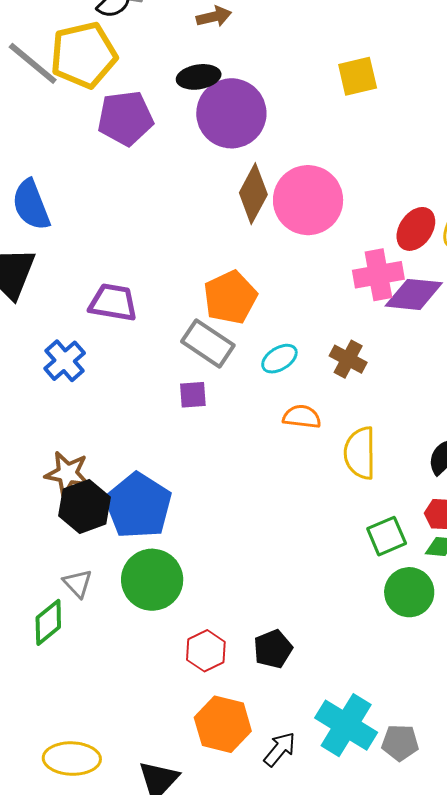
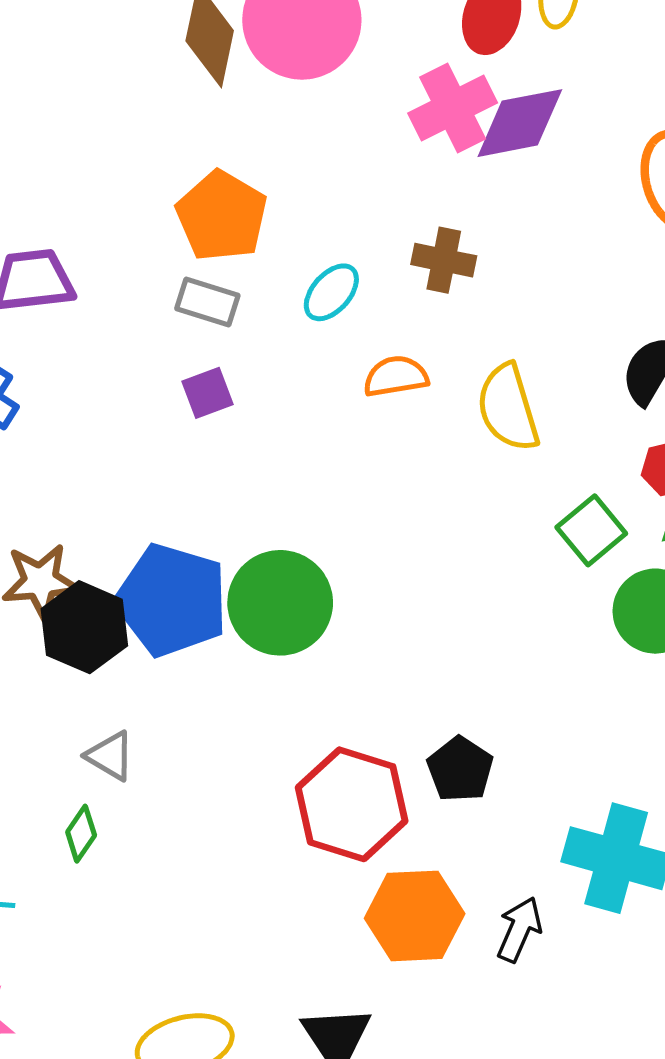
gray rectangle: (208, 343) -> (207, 302), size x0.7
green circle: (152, 580) -> (280, 603), moved
green diamond: (48, 622) -> (81, 834), size x0.7
red hexagon: (206, 651) -> (352, 804), size x1.6

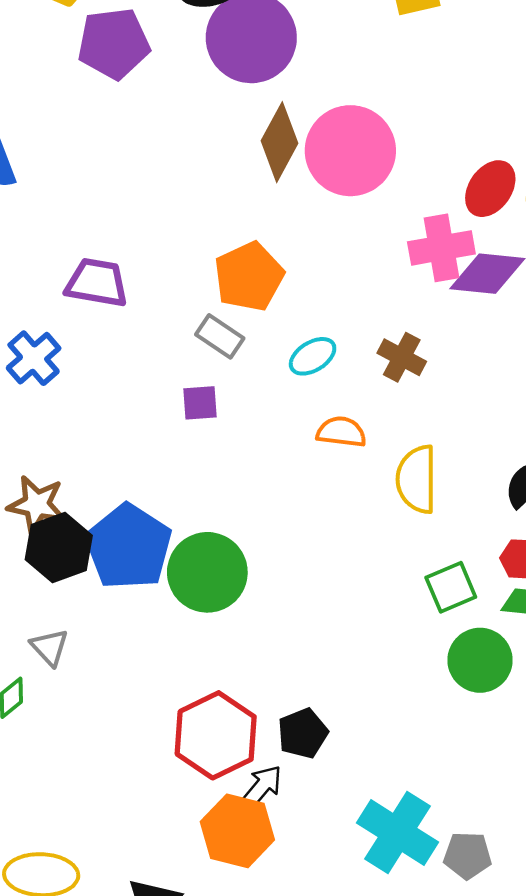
black arrow: (519, 929) -> (261, 787), moved

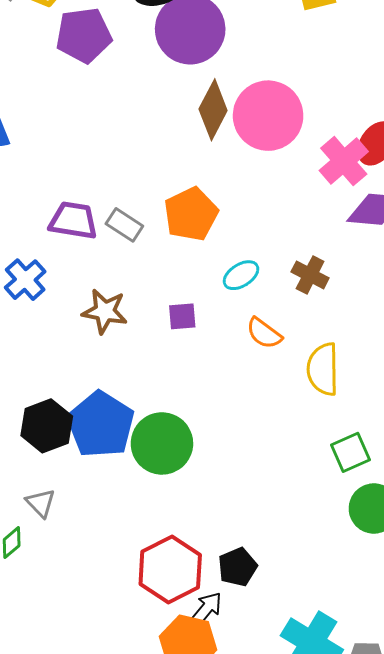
pink cross: (441, 248) -> (344, 161), moved, turned -30
gray rectangle: (220, 336) -> (124, 225), moved
purple square: (200, 403) -> (182, 316), moved
orange semicircle: (341, 432) -> (264, 333), turned -150
brown star: (37, 505) -> (105, 311), moved

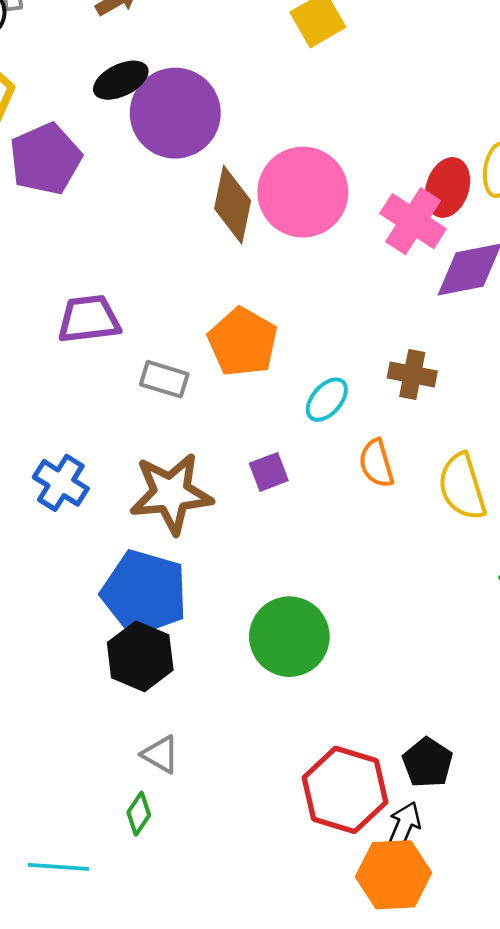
purple trapezoid: (73, 221) -> (89, 319), moved
brown star: (105, 311) -> (171, 493), size x1.4
orange semicircle: (264, 333) -> (376, 463), turned 54
blue pentagon: (101, 424) -> (144, 593), moved

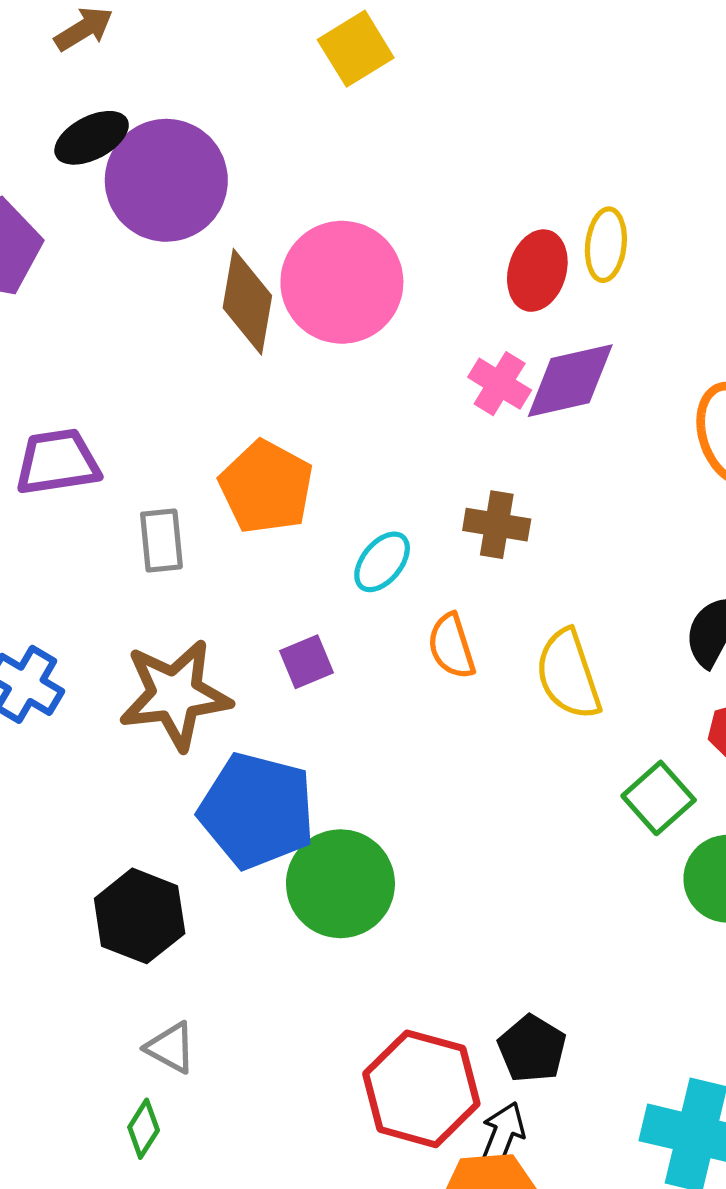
pink cross: (413, 221) -> (500, 384), moved, size x0.7
gray rectangle: (164, 379) -> (161, 540), turned 69
blue pentagon: (144, 593) -> (257, 811), moved

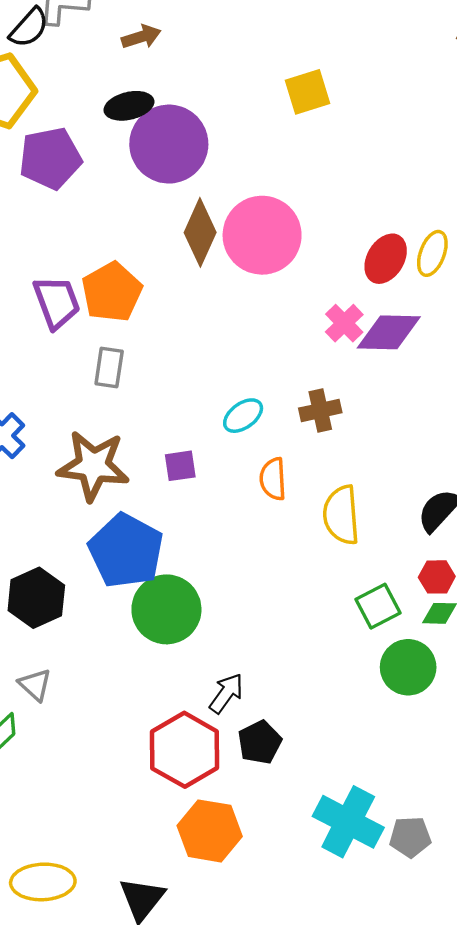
purple trapezoid: (57, 462) -> (57, 302), turned 64
orange pentagon: (266, 487) -> (112, 292), moved
brown cross: (497, 525) -> (320, 410), turned -36
black arrow: (502, 1136) -> (226, 693), moved

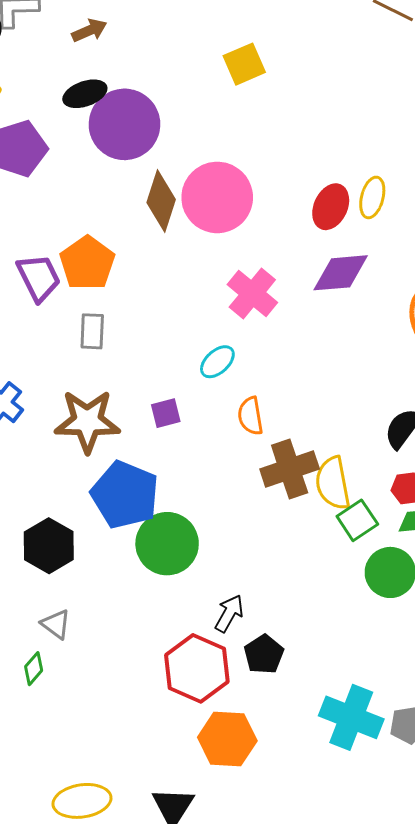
pink cross: (344, 323) -> (252, 293), moved, size x1.4
brown cross: (320, 410) -> (290, 469), moved, size x1.5
yellow semicircle: (341, 515) -> (333, 483), moved

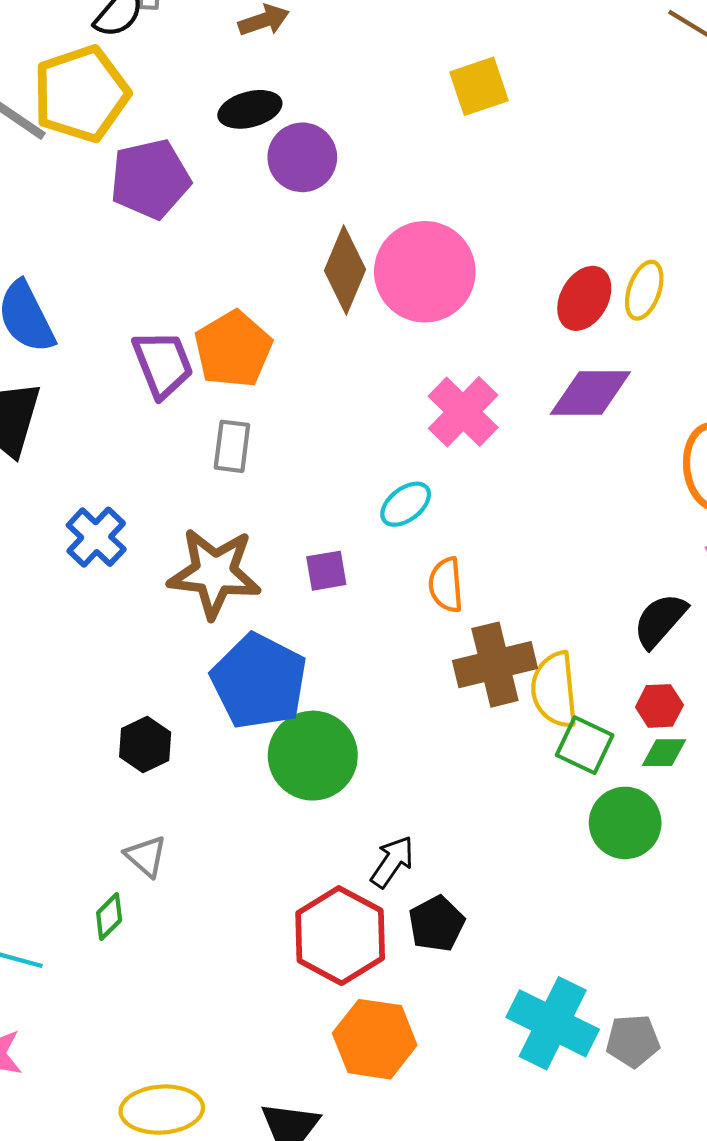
purple circle: (124, 124) -> (302, 157), size x0.7
green square: (357, 520) -> (585, 745), turned -36
black hexagon: (49, 546) -> (145, 744), size x0.7

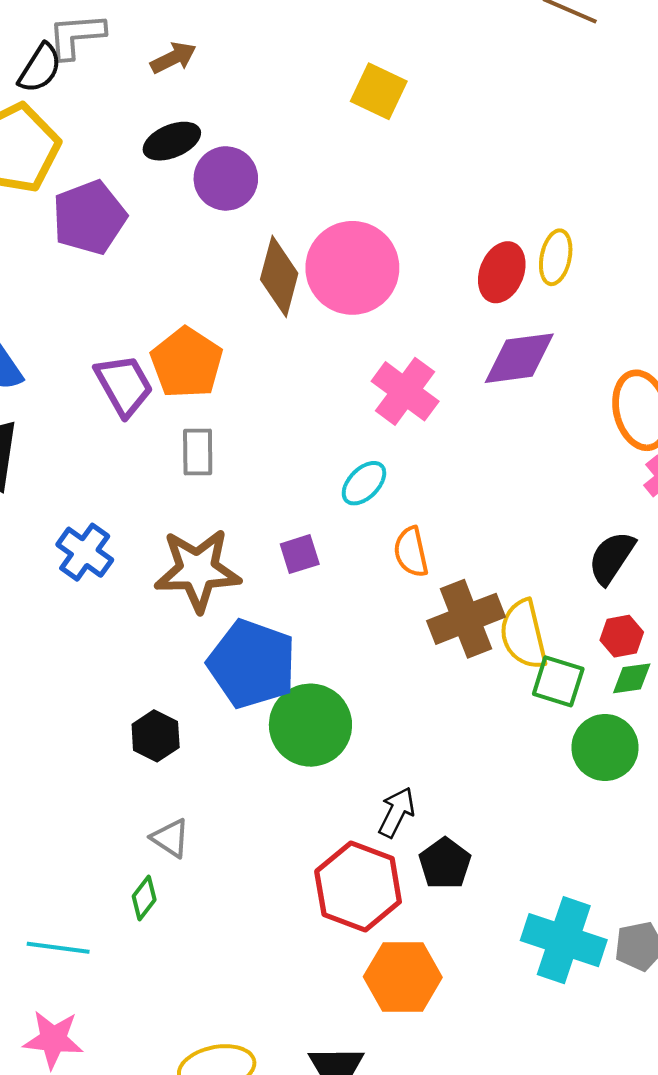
yellow square: (479, 86) -> (379, 91), turned -38

